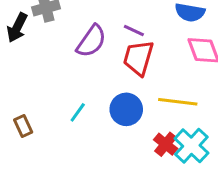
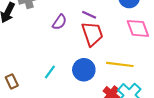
purple semicircle: (91, 41) -> (59, 22), size x0.7
red trapezoid: (138, 58) -> (92, 34), turned 145

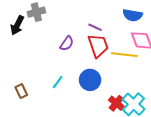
purple semicircle: (59, 22) -> (67, 43), moved
yellow line: (120, 64) -> (124, 55), moved

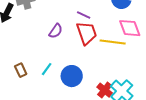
blue circle: (90, 80) -> (72, 76), moved
brown rectangle: (21, 91) -> (21, 70), moved

